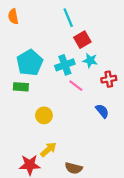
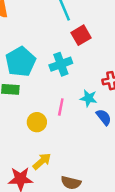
cyan star: (90, 60) -> (89, 98), moved
pink line: (76, 86) -> (61, 107), moved, turned 64

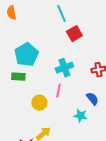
cyan cross: (61, 64) -> (64, 68), moved
cyan star: (89, 98) -> (80, 116), moved

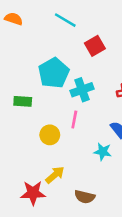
orange semicircle: (11, 13) -> (14, 19), turned 120
cyan line: (61, 14) -> (65, 20), moved, turned -36
cyan pentagon: (26, 55) -> (54, 73), moved

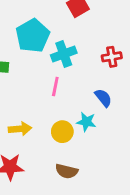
yellow circle: (50, 135) -> (62, 132), moved
yellow arrow: (55, 175) -> (20, 129), moved, turned 36

